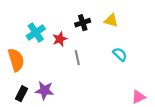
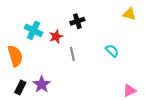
yellow triangle: (111, 20) -> (129, 14), moved
cyan cross: (36, 32) -> (34, 30), turned -30
purple star: (44, 90) -> (42, 84), turned 30

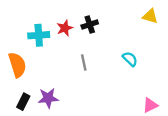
cyan cross: (34, 30) -> (39, 35), turned -30
red star: (56, 36) -> (65, 28), moved
purple star: (42, 84) -> (48, 98), turned 30

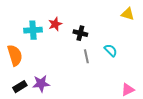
black cross: (90, 25) -> (80, 33), moved, turned 32
gray line: (84, 62) -> (86, 56), moved
black rectangle: (23, 102) -> (20, 87), turned 32

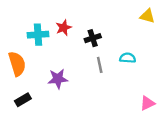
black cross: (80, 33) -> (93, 38), turned -32
cyan semicircle: (111, 50) -> (128, 58), turned -40
purple star: (41, 84) -> (58, 79), moved

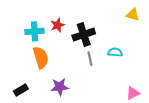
black cross: (93, 38) -> (84, 35), size x1.5
orange semicircle: (17, 64) -> (41, 58), moved
purple star: (58, 79) -> (60, 87), moved

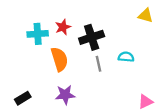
orange semicircle: (41, 58) -> (59, 59), moved

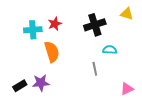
black cross: (92, 37) -> (95, 25), moved
gray line: (98, 64) -> (95, 69), moved
purple star: (65, 95) -> (41, 83), moved

